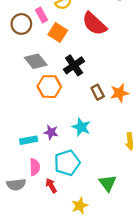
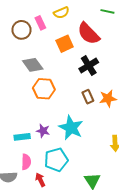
orange square: (58, 33) -> (65, 44), moved, turned 30
black cross: (74, 65) -> (89, 66), moved
cyan star: (81, 127) -> (71, 128), size x1.4

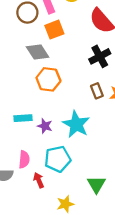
orange square: (65, 44) -> (54, 30), moved
cyan rectangle: (22, 137) -> (23, 118), moved

